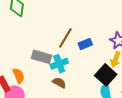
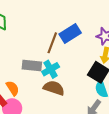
blue rectangle: (85, 44) -> (70, 33), moved, size x1.5
brown semicircle: (59, 83) -> (54, 88), size x1.5

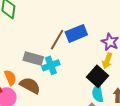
brown semicircle: (54, 88) -> (30, 85), moved

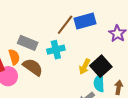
gray rectangle: (33, 59) -> (28, 43), moved
yellow arrow: (107, 61) -> (85, 67), moved

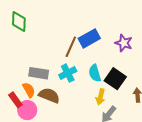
yellow arrow: (85, 67) -> (100, 97), moved
cyan semicircle: (99, 83) -> (95, 73), moved

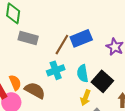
gray rectangle: (39, 73) -> (28, 38), moved

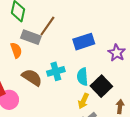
brown line: (62, 45) -> (47, 26), moved
orange semicircle: (15, 83) -> (16, 50), moved
brown semicircle: (35, 90) -> (32, 77), moved

